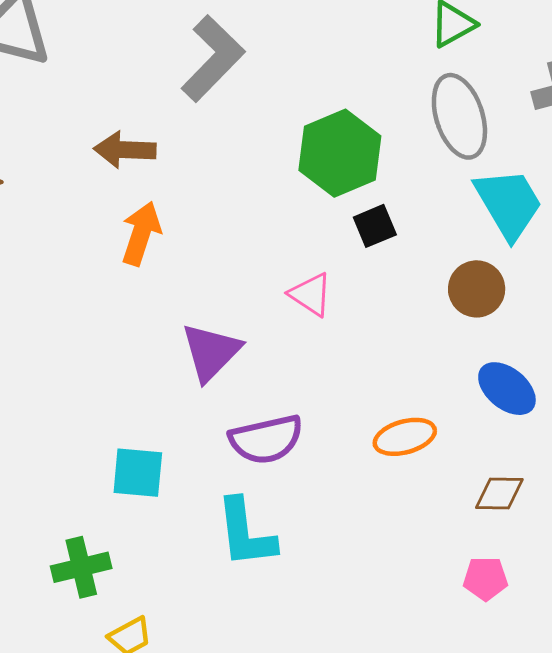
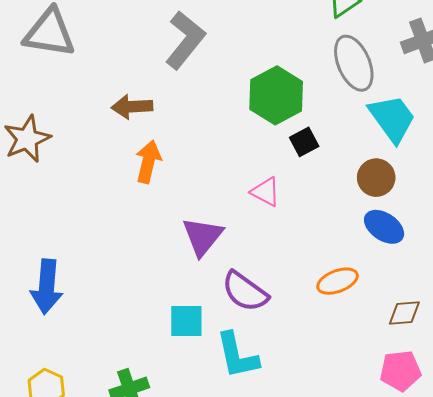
blue ellipse: (507, 389) -> (384, 227), moved
purple semicircle: (266, 439) -> (245, 292), turned 54
cyan square: (138, 473) -> (186, 321), moved
pink pentagon: (485, 579) -> (400, 371), size x1.4

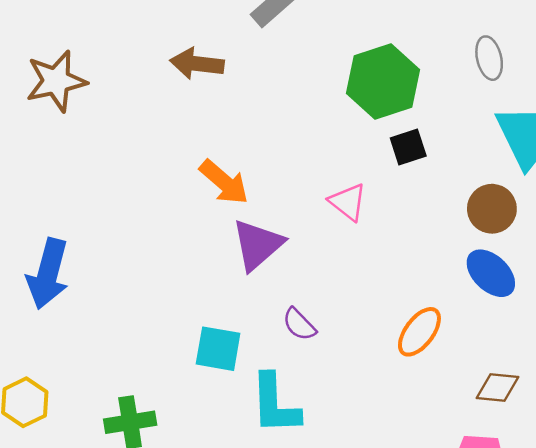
gray ellipse: (354, 63) -> (489, 58), size x0.6
orange arrow: (148, 162) -> (224, 182), moved, turned 108
orange ellipse: (338, 281) -> (419, 332), turned -42
purple semicircle: (245, 292) -> (299, 324), size x0.6

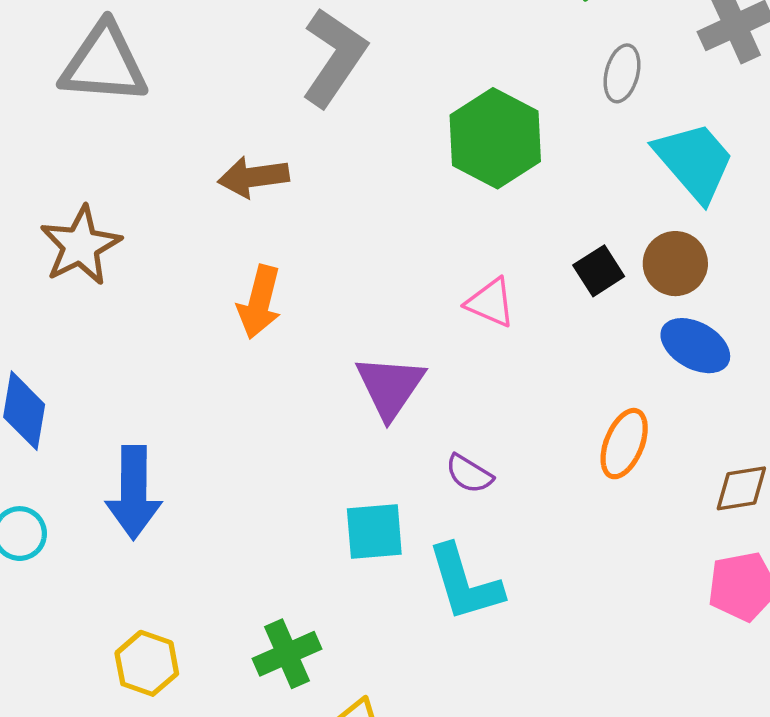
gray ellipse: (489, 58) -> (622, 73), turned 42
black square: (408, 147) -> (599, 271), moved
orange arrow: (224, 182) -> (259, 302), moved, turned 78

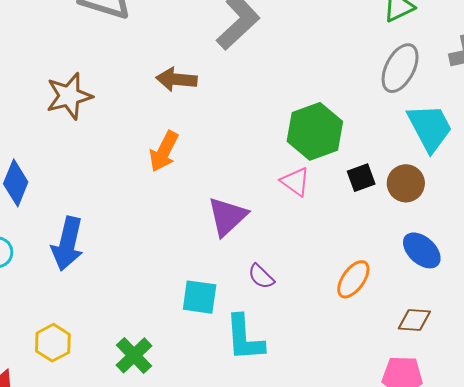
gray ellipse: (622, 73) -> (400, 68), size x1.5
green hexagon: (495, 138) -> (315, 131), moved
blue ellipse: (695, 346) -> (422, 250), moved
green cross: (287, 654) -> (134, 355), turned -33

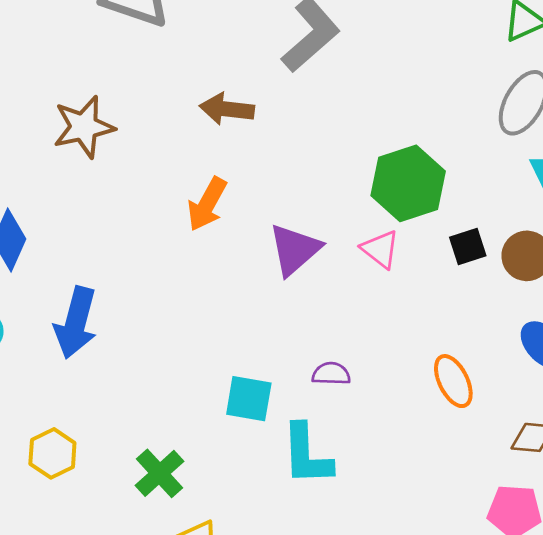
purple triangle: (227, 217) -> (295, 250), moved
purple semicircle: (261, 276) -> (331, 374), turned 136
orange ellipse: (353, 279) -> (453, 381), turned -63

